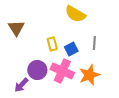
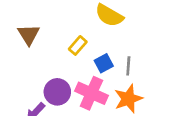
gray line: (94, 43) -> (128, 66), moved
yellow rectangle: (52, 44) -> (78, 45), moved, turned 56

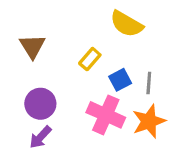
purple circle: (57, 92) -> (40, 104), moved

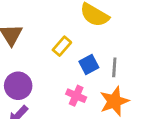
pink cross: (106, 115) -> (76, 96), size x0.6

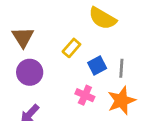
purple circle: (18, 86) -> (30, 72), moved

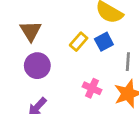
blue square: (97, 66) -> (104, 42), moved

